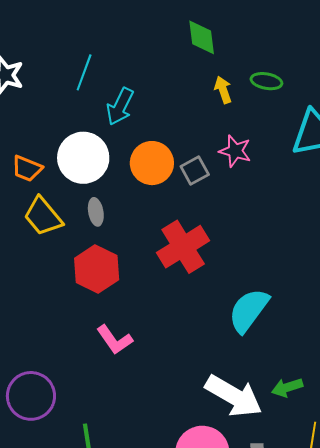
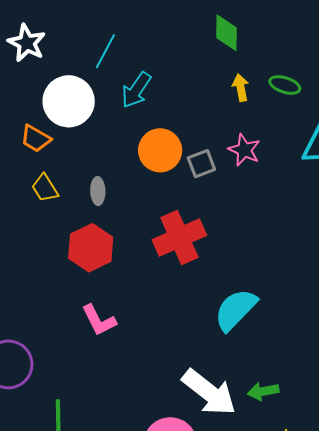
white circle: (83, 158) -> (69, 101), moved
yellow trapezoid: (43, 216) -> (45, 188), size x0.7

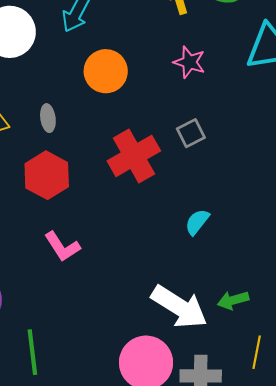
gray square: (201, 164) -> (191, 133), moved
cyan semicircle: (236, 310) -> (197, 222), size x0.6

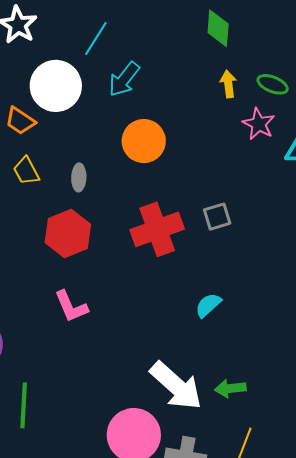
pink star: (189, 62) -> (259, 124), moved

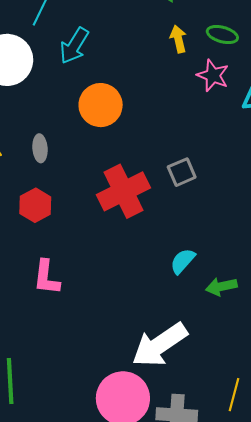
red hexagon: (68, 233) -> (35, 205), size x0.7
pink L-shape: (71, 306) -> (46, 277), turned 36
white arrow: (176, 386) -> (160, 345), turned 110
green arrow: (230, 388) -> (221, 287), moved

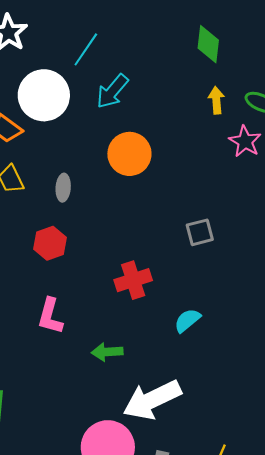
red cross: (123, 191) -> (133, 280), moved, size x0.7
green arrow: (221, 287) -> (107, 352), moved

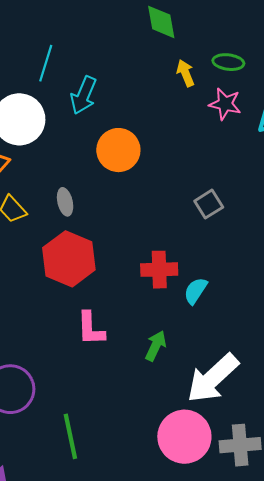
red hexagon: (50, 243) -> (69, 259), size x1.6
red cross: (133, 280) -> (159, 270), turned 33
cyan semicircle: (187, 320) -> (195, 291), moved
green arrow: (107, 352) -> (156, 346), turned 136

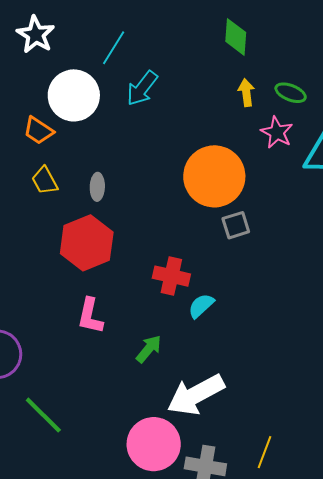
orange circle: (118, 150) -> (214, 176), moved, size x1.4
green line: (70, 436) -> (43, 415), turned -48

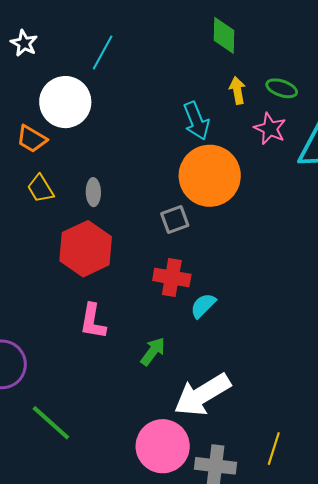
white star: (36, 35) -> (24, 43), size x0.7
cyan arrow: (142, 88) -> (196, 121), moved, turned -57
gray square: (236, 225) -> (175, 220), moved

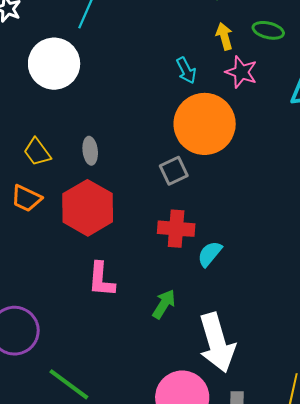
cyan arrow: (196, 121) -> (186, 70), size x0.7
pink star: (270, 129) -> (241, 72), moved
orange trapezoid: (32, 139) -> (26, 198), moved
white arrow: (202, 395) -> (217, 343), turned -70

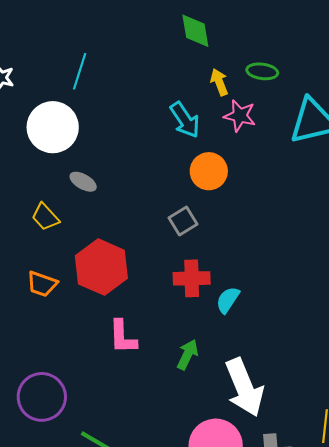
cyan arrow: (186, 70) -> (185, 120), size x1.4
orange circle: (205, 124) -> (209, 171), size x0.6
gray ellipse: (90, 151) -> (83, 182), moved, turned -48
orange trapezoid: (26, 198) -> (42, 284), moved

